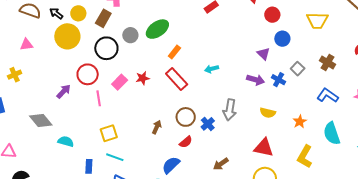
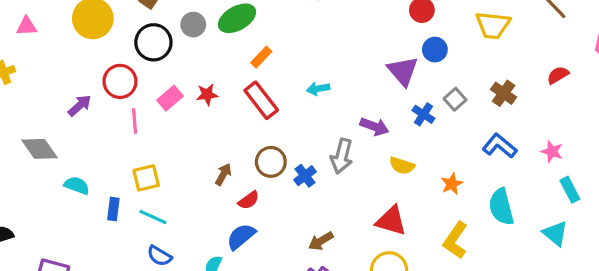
purple triangle: (263, 54) -> (403, 71), size x1.5
purple arrow: (256, 80) -> (374, 127), moved
red semicircle: (186, 142) -> (249, 200), moved
blue rectangle: (89, 166) -> (113, 209), moved

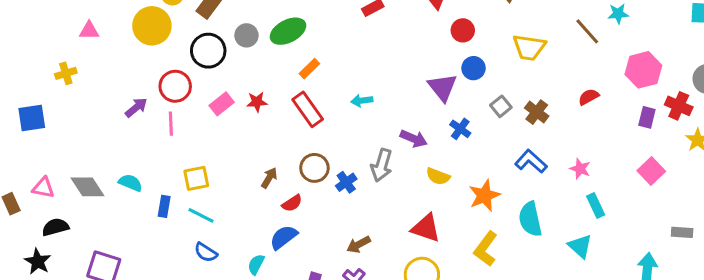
gray square: (455, 99) -> (501, 106), moved
pink line: (135, 121) -> (171, 124), moved
gray diamond: (40, 149) -> (87, 187), moved
orange star: (452, 184) -> (484, 195), size x1.5

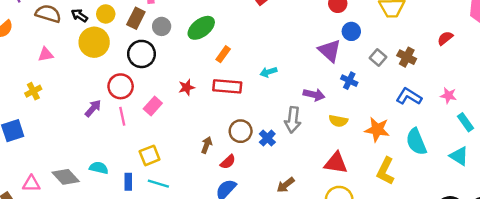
gray circle: (246, 35) -> (162, 26), moved
pink rectangle: (222, 104) -> (153, 106), moved
red rectangle: (308, 109) -> (227, 86), turned -40
orange star: (484, 195) -> (377, 129), turned -30

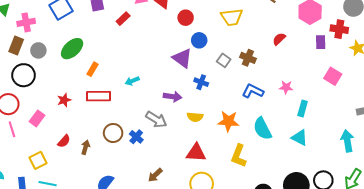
gray arrow: (293, 120) -> (156, 119), turned -60
cyan rectangle: (465, 122) -> (303, 108), turned 56
red semicircle: (228, 162) -> (64, 141), moved

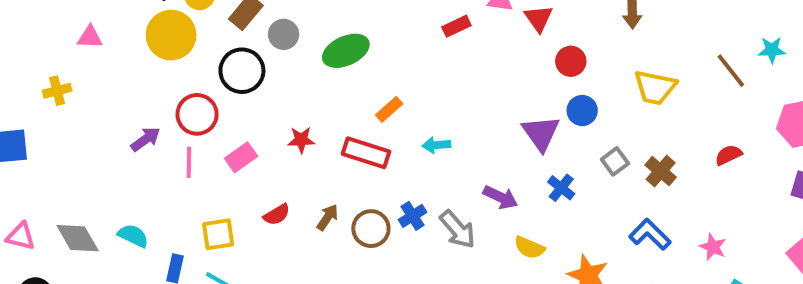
orange rectangle: (92, 69) -> (389, 109), moved
blue cross: (136, 137) -> (413, 216), moved
brown arrow: (85, 147) -> (328, 217), moved

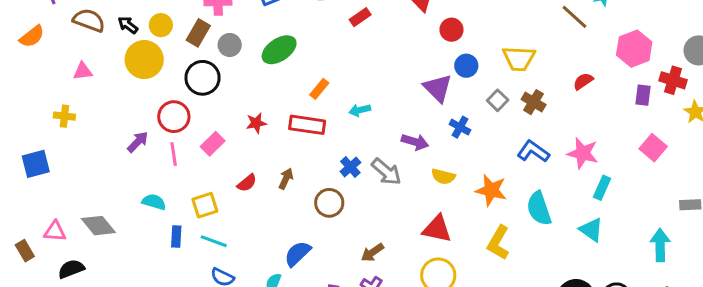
yellow trapezoid: (655, 87) -> (519, 58), moved
yellow cross: (57, 91) -> (64, 116), turned 30
brown circle: (371, 229) -> (329, 203), moved
cyan semicircle: (133, 236) -> (154, 202), moved
pink star: (713, 247) -> (583, 153), size x1.5

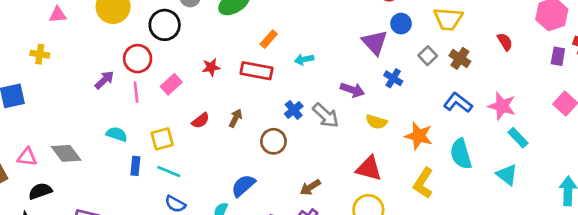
red semicircle: (583, 81) -> (505, 42), turned 90
cyan rectangle: (602, 188) -> (518, 138), turned -70

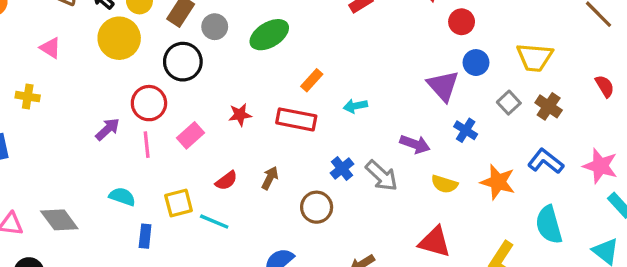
pink triangle: (58, 15) -> (50, 48), turned 36
orange star: (419, 136) -> (498, 182), moved
cyan line: (169, 171) -> (214, 222), moved

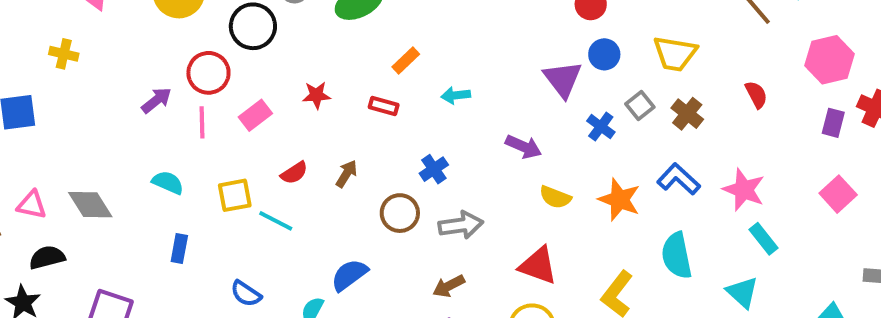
red rectangle: (296, 119) -> (384, 106), size x0.6
blue cross: (466, 130) -> (601, 127), moved
gray arrow: (382, 176) -> (461, 225), moved, turned -56
blue rectangle: (145, 236) -> (179, 249), moved

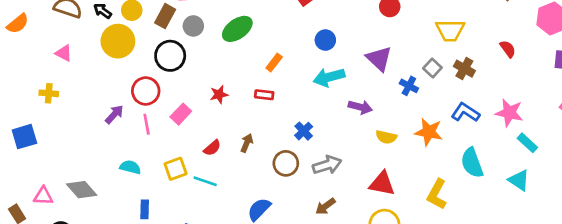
blue circle: (604, 54) -> (325, 40), moved
cyan arrow: (456, 95) -> (329, 77), moved, size x1.6

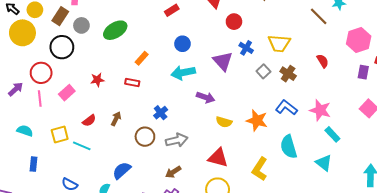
blue cross: (409, 86) -> (246, 48), moved

